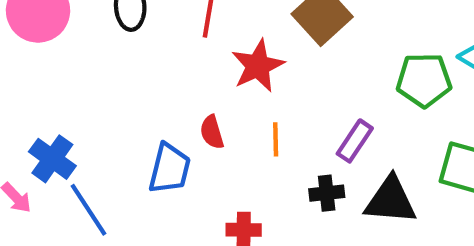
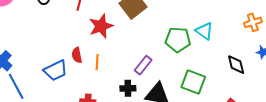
orange line: (276, 139) -> (97, 62), moved
blue trapezoid: (170, 169) -> (56, 70), turned 45

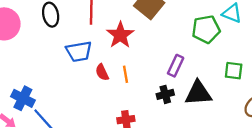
blue trapezoid: (56, 70) -> (79, 51), moved, turned 30
green square: (193, 82) -> (234, 71), size x0.7

